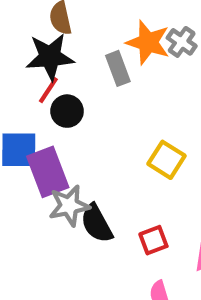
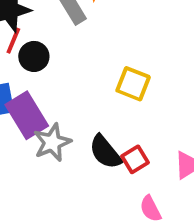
black semicircle: (97, 223) -> (105, 152), moved

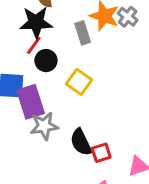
yellow square: (133, 84) -> (79, 82), moved

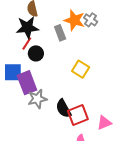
yellow square: (79, 82) -> (81, 69), moved
red square: (101, 153) -> (78, 115), size x1.5

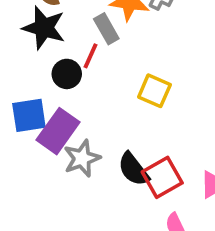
black star: (27, 27) -> (44, 28), turned 30
red line: (27, 44) -> (91, 56), moved
purple rectangle: (27, 83) -> (58, 131), turned 65

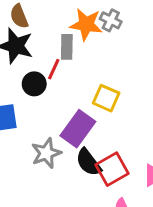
gray rectangle: (106, 29) -> (67, 47), turned 30
purple rectangle: (58, 131) -> (78, 129), moved

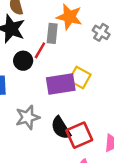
gray cross: (111, 20) -> (101, 32), moved
purple rectangle: (78, 129) -> (61, 84), moved, turned 40

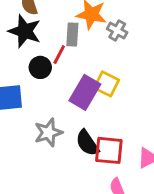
gray cross: (101, 32) -> (117, 31), moved
purple rectangle: (61, 84) -> (85, 92), turned -48
red square: (79, 135) -> (109, 150), turned 32

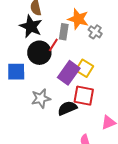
black circle: (40, 67) -> (39, 53), size x1.5
black semicircle: (87, 143) -> (67, 108), turned 96
red square: (109, 150) -> (84, 96), moved

